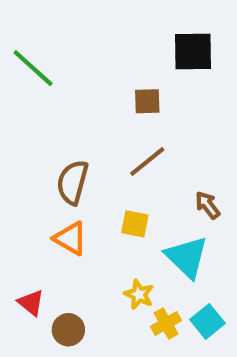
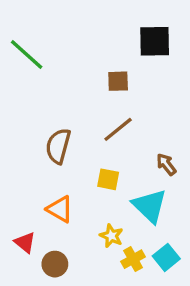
orange triangle: (70, 238) -> (60, 209), moved

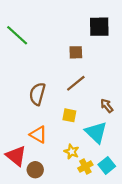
red triangle: (25, 242) -> (16, 156), size x1.5

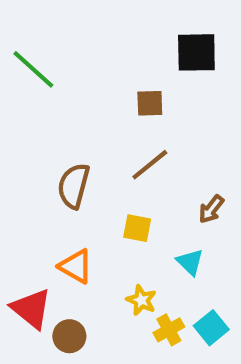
brown arrow: (107, 106) -> (211, 209), turned -104
cyan triangle: (96, 132) -> (190, 262), size x0.6

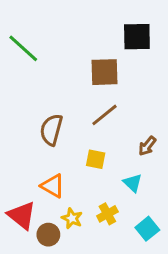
brown square: (150, 103) -> (104, 72), size x1.5
yellow star: (141, 300) -> (72, 218), moved
yellow cross: (169, 330) -> (107, 214), moved

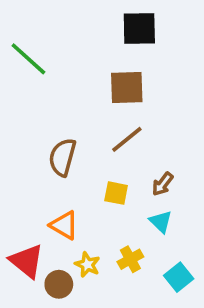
black square: (137, 37) -> (139, 28), moved
brown arrow: (147, 146) -> (163, 184), moved

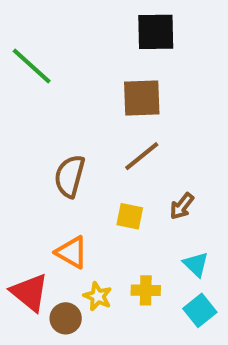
cyan triangle: (161, 222) -> (196, 264), moved
yellow cross: (130, 259) -> (146, 290), turned 30

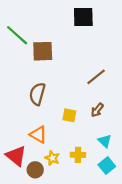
brown square: (142, 98) -> (43, 51), moved
brown line: (142, 156) -> (96, 77), moved

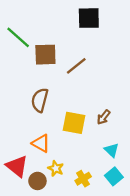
brown line: (96, 77) -> (76, 66), moved
yellow square: (69, 115) -> (74, 123), size x1.5
yellow cross: (78, 155) -> (83, 179), moved, turned -32

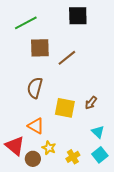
green line: (18, 37) -> (26, 23), moved, turned -70

